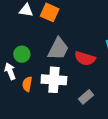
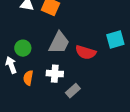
white cross: (54, 80) -> (55, 74), size x0.7
gray rectangle: (86, 97) -> (73, 91), moved

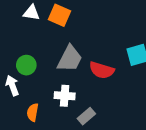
orange semicircle: (28, 78) -> (33, 112), moved

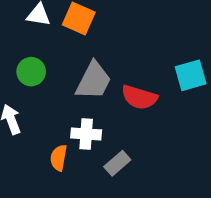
green circle: (26, 65) -> (31, 72), moved
orange semicircle: (33, 112) -> (59, 158), moved

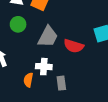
green circle: (31, 72) -> (18, 24), moved
gray rectangle: (117, 163) -> (61, 83), turned -56

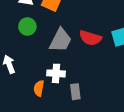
red semicircle: (74, 46) -> (90, 38), moved

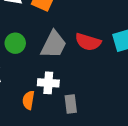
green circle: (27, 27) -> (15, 43), moved

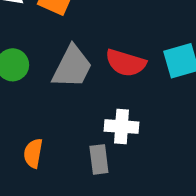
white cross: (48, 83) -> (122, 127), moved

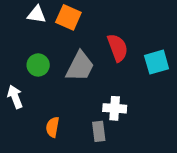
red semicircle: (126, 63) -> (118, 48), moved, turned -128

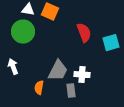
green circle: (38, 65) -> (23, 32), moved, size x1.5
gray trapezoid: (80, 66) -> (58, 71), moved

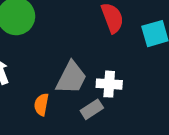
gray rectangle: (71, 91) -> (92, 109), turned 64

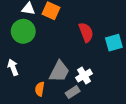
white cross: (109, 84) -> (84, 76), turned -35

